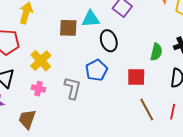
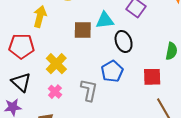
pink cross: (39, 89) -> (55, 92), turned 32

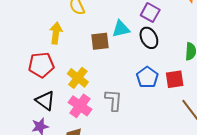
black ellipse: (124, 41) -> (149, 38), moved
blue pentagon: (112, 71) -> (147, 77), moved
pink cross: (55, 92) -> (80, 106), size x1.6

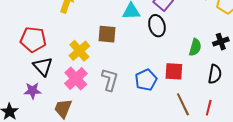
brown square: (100, 41) -> (107, 34), moved
red pentagon: (41, 65) -> (33, 40), moved
blue pentagon: (147, 77) -> (146, 80), moved

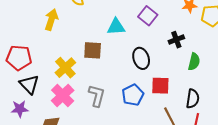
black ellipse: (157, 26) -> (141, 58), moved
black cross: (221, 42) -> (176, 40), moved
green semicircle: (195, 47) -> (194, 62), moved
black semicircle: (215, 74) -> (193, 99), moved

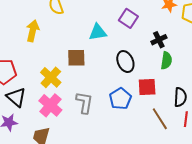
green semicircle: (194, 62) -> (166, 61), moved

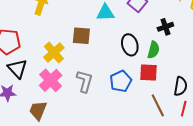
green semicircle: (166, 61) -> (153, 50), moved

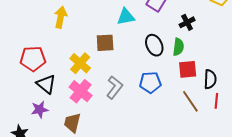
red square: (149, 73) -> (188, 69), moved
gray L-shape: (85, 81) -> (114, 87), turned 30
blue pentagon: (121, 81) -> (150, 82), turned 30

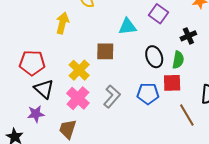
red square: (188, 69) -> (172, 83), moved

